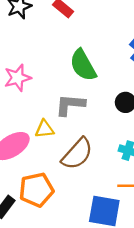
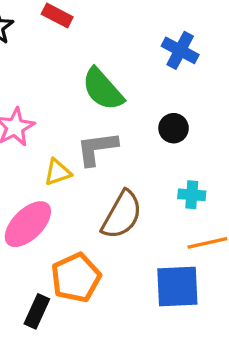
yellow triangle: (44, 129) -> (58, 172), moved

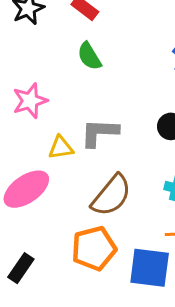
green semicircle: (103, 89) -> (89, 56), moved, size x0.7
orange pentagon: (76, 278) -> (94, 248), moved

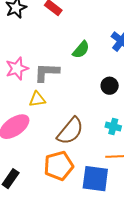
green semicircle: (89, 56) -> (81, 50), moved, turned -108
gray L-shape: (99, 133) -> (47, 72), moved

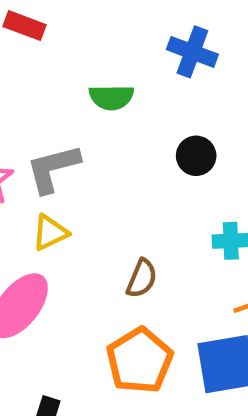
green semicircle: (81, 50) -> (111, 97), turned 66
brown semicircle: (70, 131) -> (142, 278), size x0.6

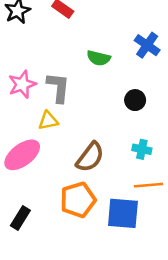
gray L-shape: (53, 168) -> (58, 87), turned 96
brown semicircle: (142, 278) -> (90, 157), size x1.5

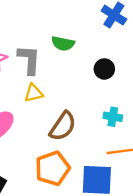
green semicircle: (99, 58) -> (63, 43), moved
yellow triangle: (48, 121) -> (33, 93), moved

